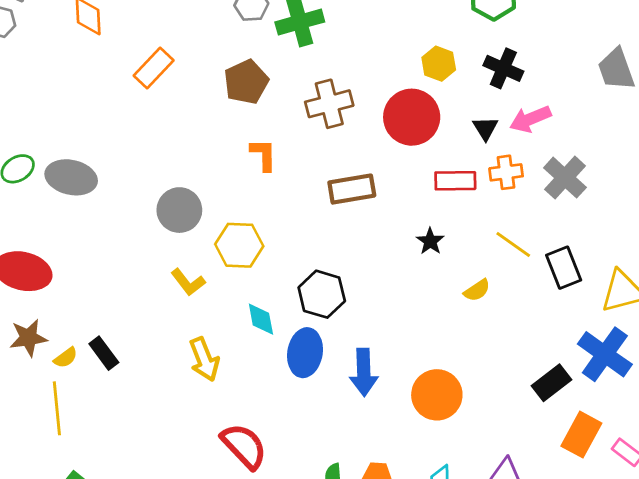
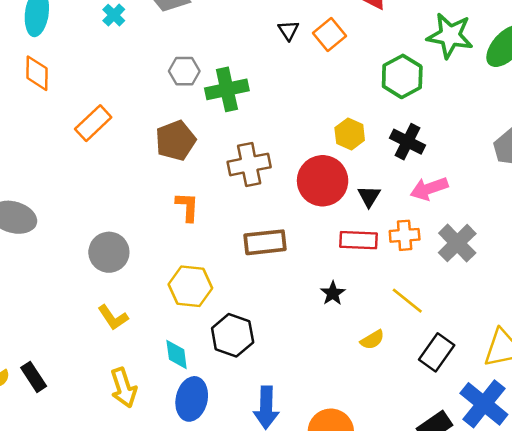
black triangle: (485, 128) -> (369, 196), moved
yellow hexagon: (239, 245) -> (190, 286), moved
black rectangle: (564, 268) -> (437, 352), moved, turned 54
blue ellipse: (305, 353) -> (192, 399), moved

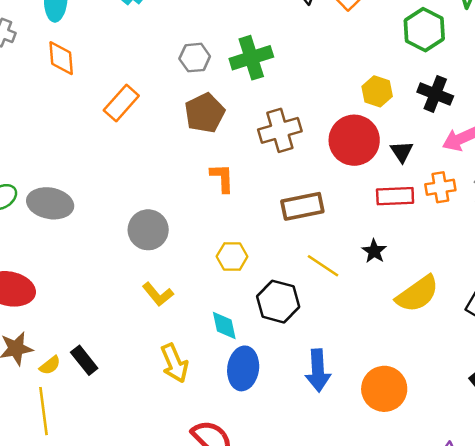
gray hexagon: (184, 71) -> (195, 58), moved
yellow hexagon: (190, 286) -> (232, 257), size x0.7
yellow line: (407, 301) -> (323, 266), moved
yellow semicircle: (372, 340) -> (417, 294), size x1.8

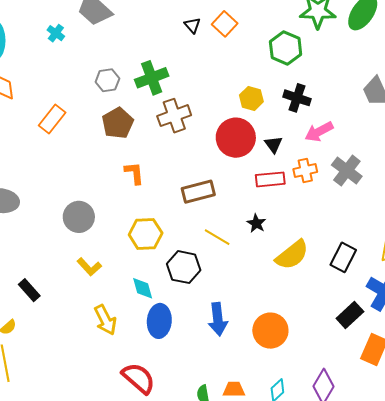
brown cross: (280, 130) -> (174, 116), moved
yellow hexagon: (232, 257) -> (146, 234), size x1.4
black rectangle: (84, 360) -> (29, 290), moved

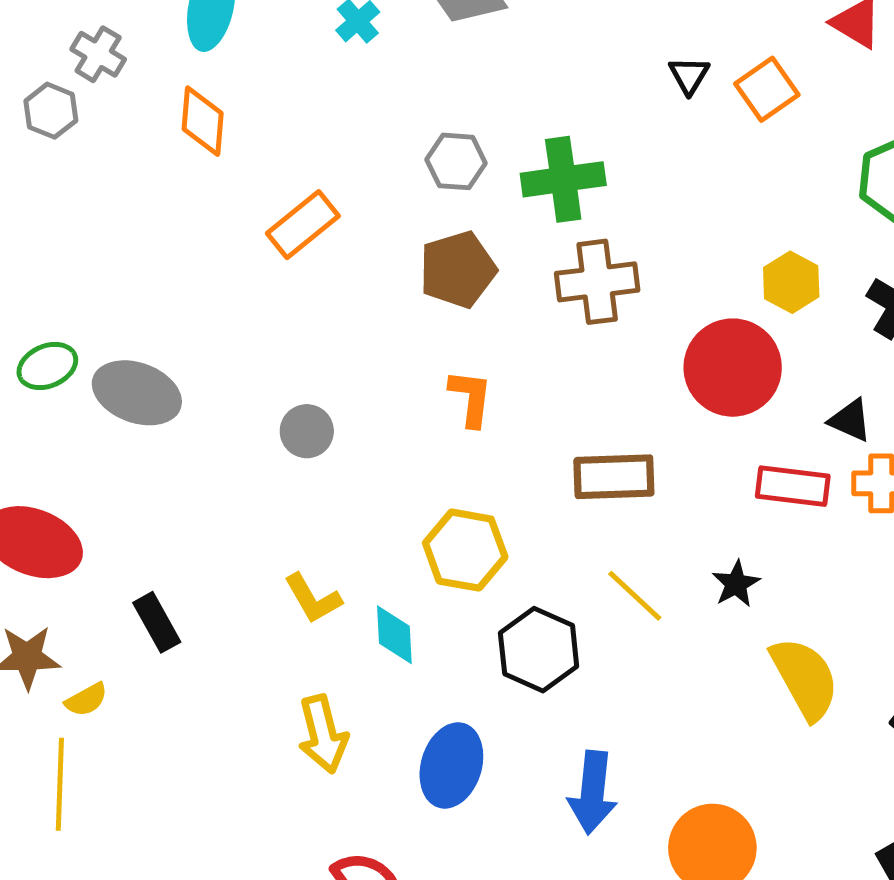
black triangle: (273, 144) -> (850, 420), moved, turned -42
gray circle: (79, 217) -> (307, 431), moved, size x0.7
yellow semicircle: (292, 255) -> (805, 678), turned -93
cyan diamond: (143, 288) -> (394, 635), moved

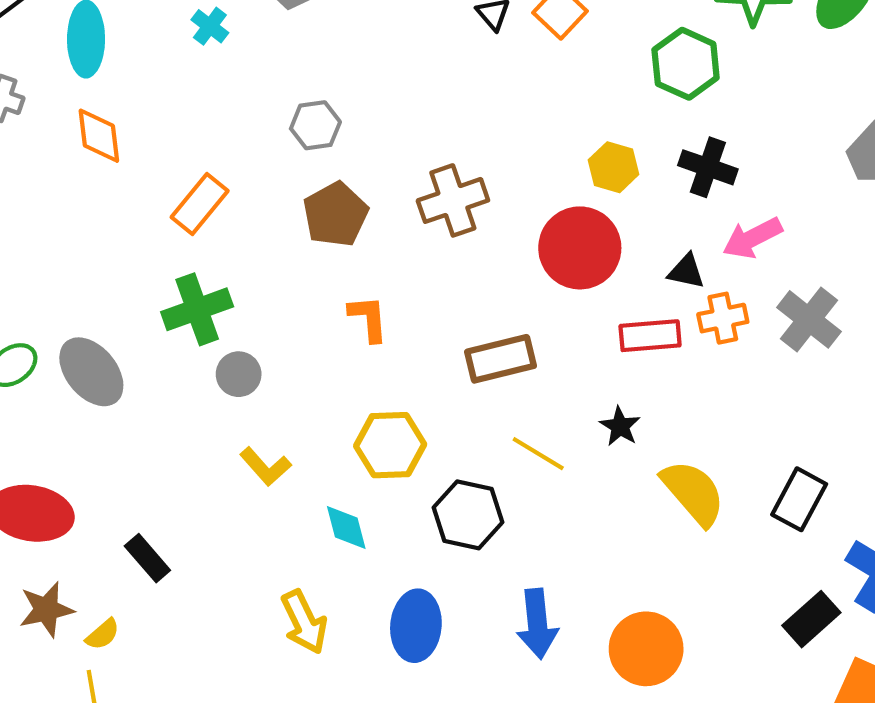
green cross: (563, 179) -> (197, 309), moved
gray ellipse: (137, 393) -> (91, 372), turned 42
yellow L-shape: (313, 599) -> (265, 467), moved

